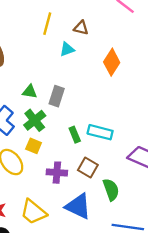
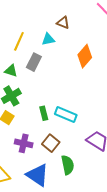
yellow line: (47, 24) -> (19, 41), moved
gray rectangle: (57, 96) -> (34, 62), moved

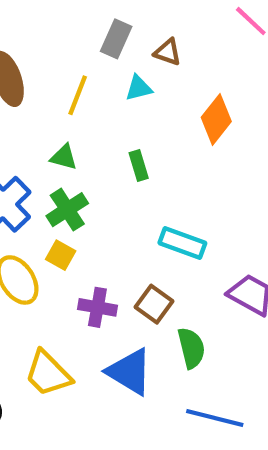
gray rectangle: (34, 62) -> (116, 39), moved
green rectangle: (44, 113) -> (139, 165), moved

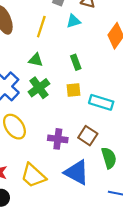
yellow square: (61, 255) -> (73, 90), moved, turned -32

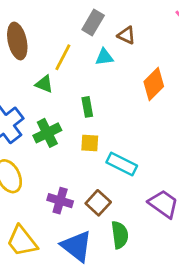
green triangle: (36, 60) -> (44, 84), moved
green rectangle: (76, 62) -> (87, 107), moved

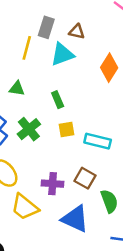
yellow line: (63, 57) -> (27, 48), moved
cyan triangle: (104, 57) -> (62, 54), size x1.5
yellow trapezoid: (22, 241) -> (25, 207), moved

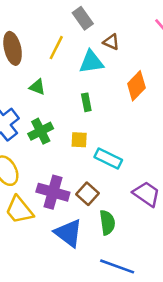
gray rectangle: (46, 27) -> (83, 18), moved, turned -65
green rectangle: (58, 100) -> (86, 102), moved
purple cross: (53, 184) -> (53, 192), size x1.4

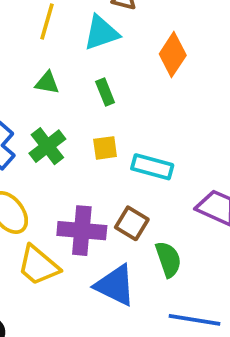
green triangle: (37, 87) -> (47, 83), moved

